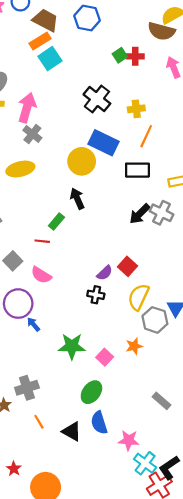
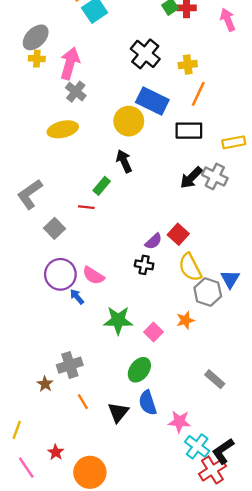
pink semicircle: (41, 275) -> (93, 275), moved
yellow semicircle: (139, 297) -> (190, 267), turned -52
black triangle: (72, 432) -> (118, 412), turned 40

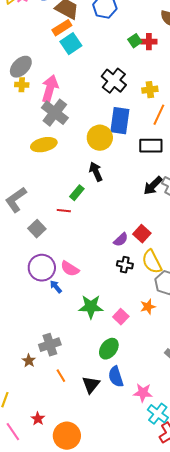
gray cross: (76, 92) -> (55, 113), size x1.5
blue rectangle: (152, 101) -> (120, 121), turned 72
black cross: (144, 265) -> (125, 265), moved

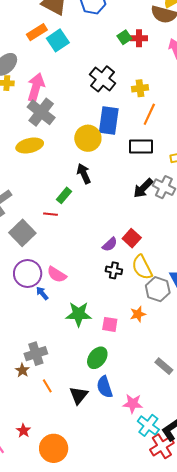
orange rectangle: (62, 28) -> (37, 32), moved
gray square: (37, 229) -> (22, 233), size x1.4
pink square: (121, 317) -> (110, 324), turned -35
brown star: (29, 361) -> (22, 370), moved

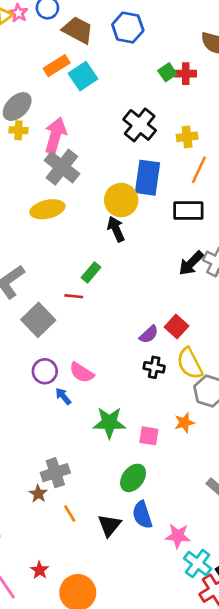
black arrow: (84, 174) -> (116, 229), moved
purple circle: (28, 274) -> (45, 371), size x0.7

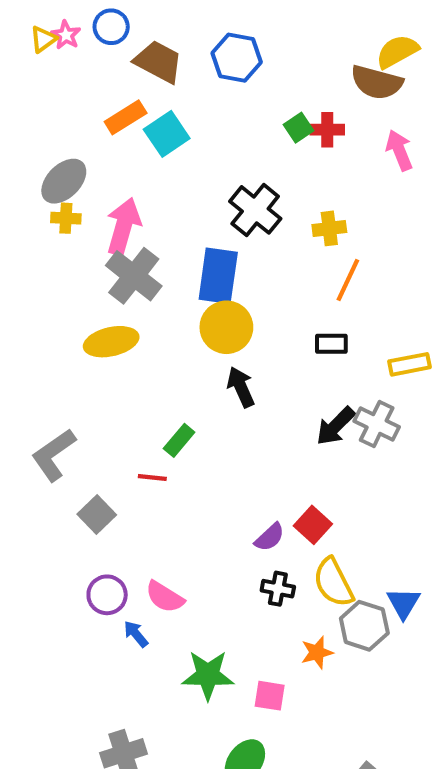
blue rectangle: (148, 178) -> (218, 276), moved
black rectangle: (188, 211) -> (331, 344), size x0.7
black arrow: (116, 229) -> (241, 387), moved
gray square: (38, 320) -> (97, 515), size x0.7
orange star: (184, 423) -> (317, 652), moved

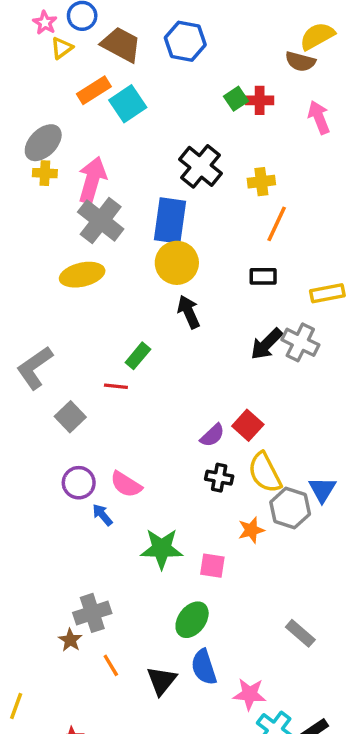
yellow triangle: (43, 39) -> (62, 48), moved
brown semicircle: (377, 82) -> (300, 61), size x0.7

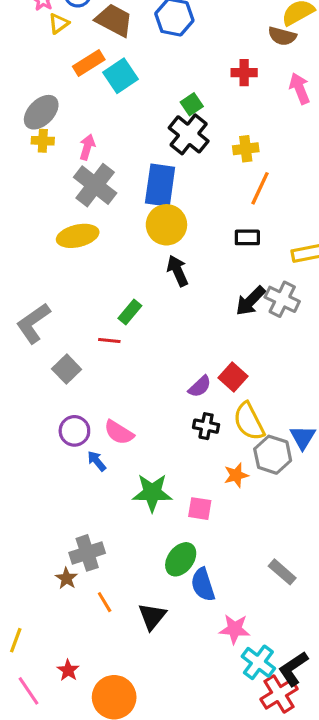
green square: (236, 99) -> (192, 104), moved
pink arrow: (92, 180) -> (87, 147), size x0.6
blue semicircle: (204, 667) -> (203, 585), moved

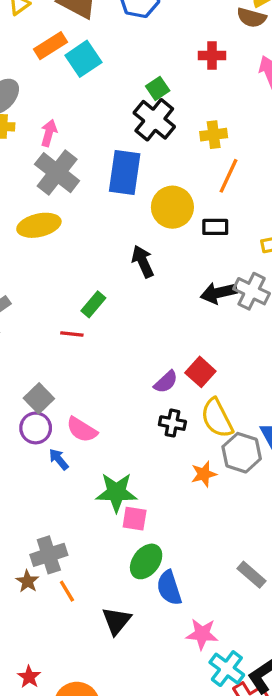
yellow circle: (166, 225) -> (172, 207), moved
black arrow: (250, 301) -> (219, 293), turned 32
gray square: (67, 369) -> (39, 398), moved
pink square: (200, 509) -> (135, 519), moved
orange line: (105, 602) -> (67, 591), moved

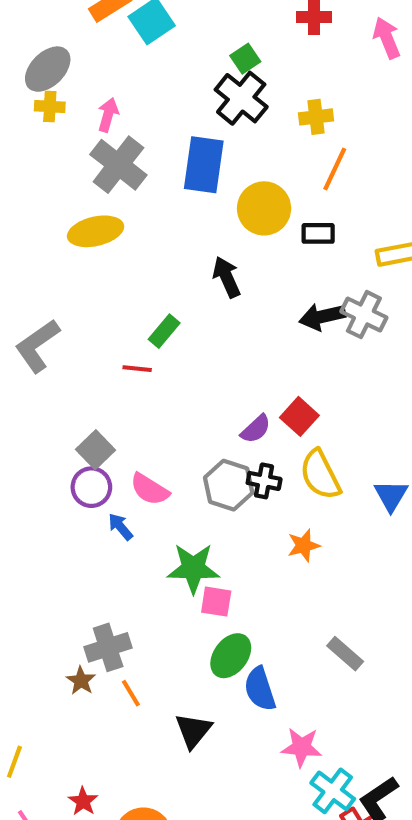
gray hexagon: (242, 453) -> (229, 485), moved
gray rectangle: (252, 575) -> (345, 654), moved

